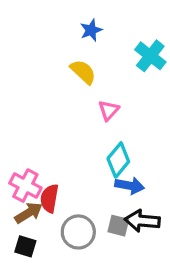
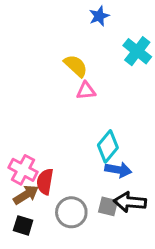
blue star: (91, 30) -> (99, 16), moved
pink triangle: (109, 110) -> (86, 91), moved, turned 42

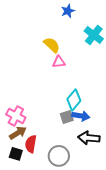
red semicircle: (45, 182) -> (31, 144), moved
gray square: (108, 206) -> (67, 117), moved, turned -32
gray circle: (71, 212) -> (59, 156), moved

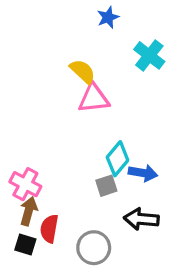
pink triangle: (59, 62) -> (94, 98), size x1.5
blue arrow: (81, 116) -> (143, 173), moved
brown arrow: (18, 133) -> (29, 211), turned -42

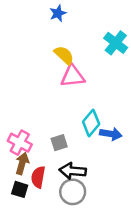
blue star: (108, 17) -> (58, 13), moved
gray square: (106, 186) -> (59, 143), moved
black arrow: (141, 219) -> (73, 171), moved

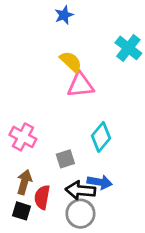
blue arrow: (111, 134) -> (100, 182), moved
pink cross: (20, 143) -> (23, 137), moved

